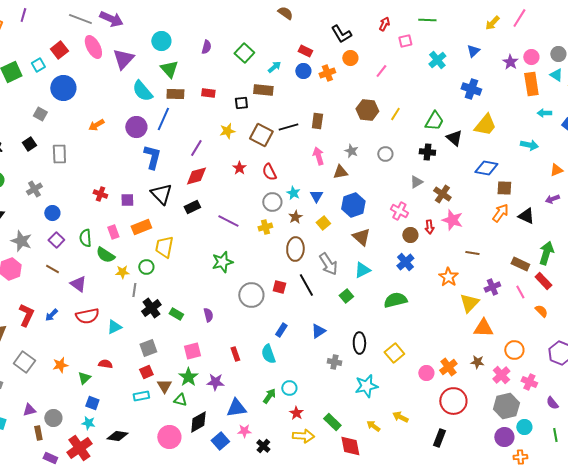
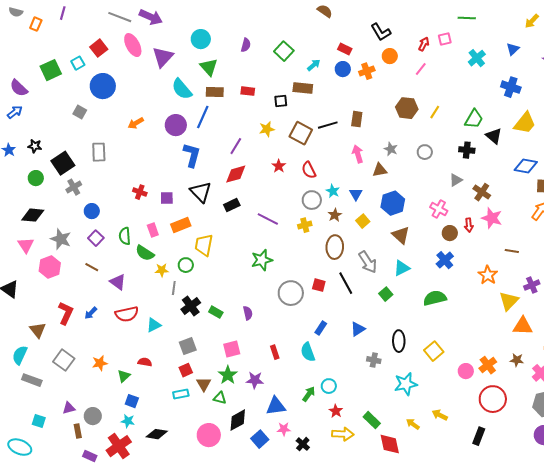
red arrow: (384, 24) -> (424, 44), moved
black square: (29, 144) -> (63, 163), moved, size x1.6

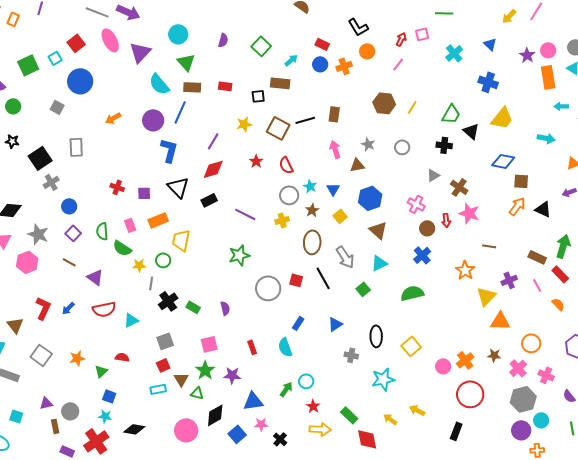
blue triangle: (513, 49) -> (490, 44), turned -32
green circle: (36, 178) -> (13, 106), moved

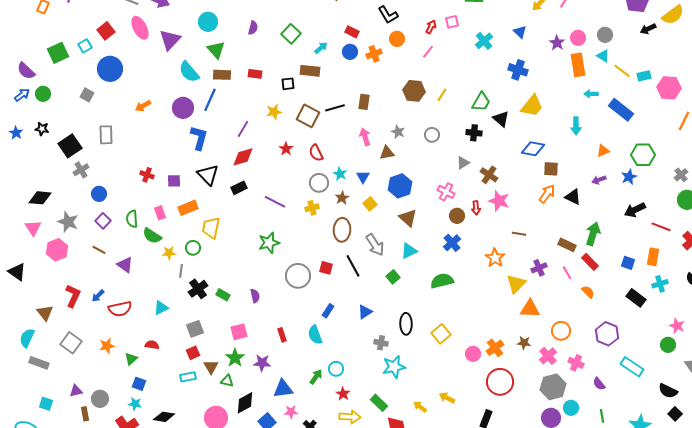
cyan arrow: (546, 138) -> (576, 126), turned 78
red semicircle: (104, 309) -> (120, 309), moved
cyan star: (383, 379) -> (394, 367), moved

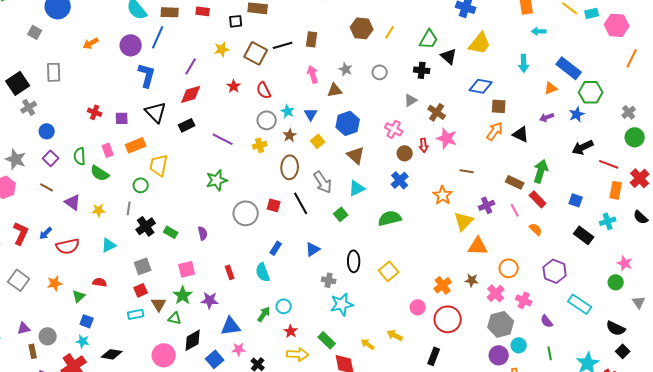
blue rectangle: (621, 110) -> (569, 68), moved
yellow star: (169, 253) -> (99, 210), moved
orange rectangle: (653, 257) -> (616, 190), moved
pink circle: (473, 354) -> (418, 307), moved

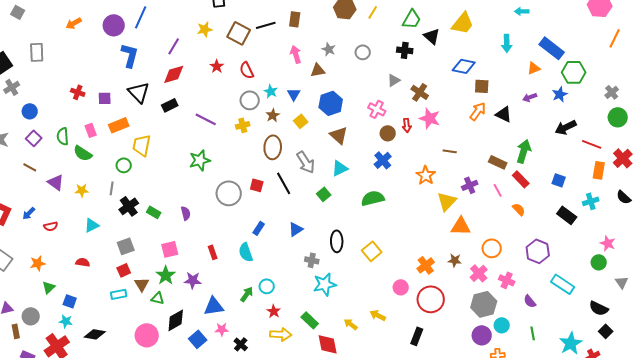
red semicircle: (68, 246) -> (51, 226), size x0.6
green triangle: (79, 296) -> (49, 287), moved

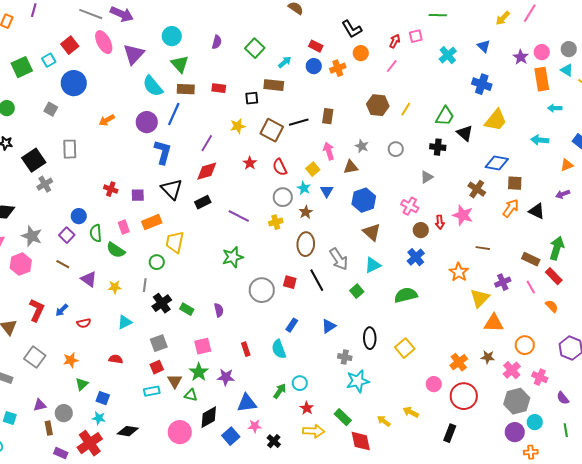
cyan arrow: (507, 43) -> (540, 140), turned 96
brown cross: (420, 92) -> (477, 189), moved
blue circle: (30, 111) -> (79, 216), moved
yellow square: (301, 121) -> (313, 169), moved

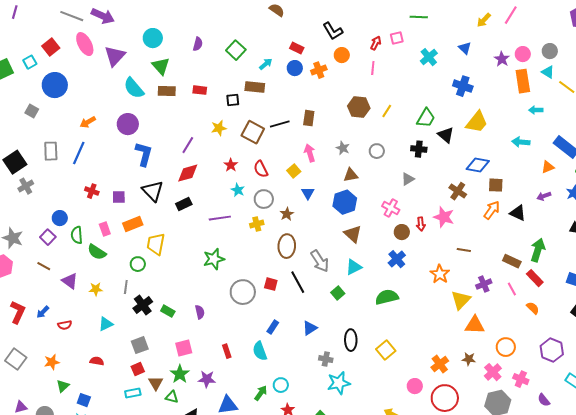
pink line: (392, 66) -> (373, 68), turned -32
blue line: (174, 114) -> (79, 153), moved
brown triangle: (351, 167) -> (351, 175), moved
cyan star: (304, 188) -> (238, 190), moved
purple line: (239, 216) -> (220, 218), turned -35

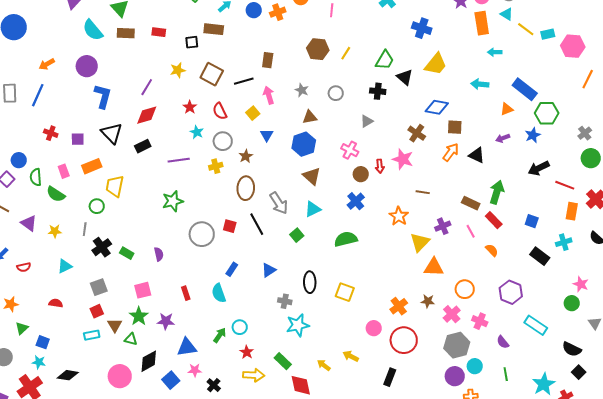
black line: (280, 124) -> (244, 81), moved
yellow square: (386, 350) -> (345, 292), turned -30

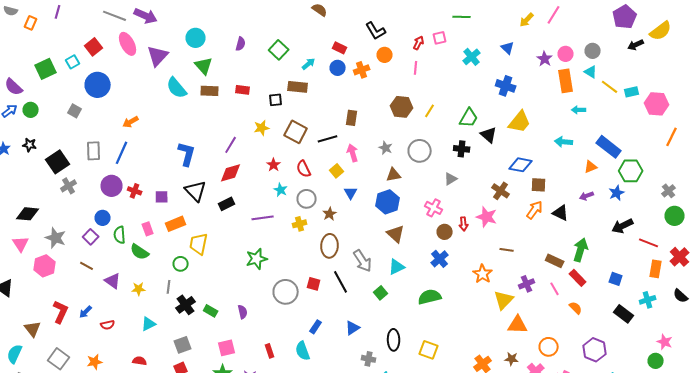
purple circle: (87, 66) -> (112, 186), moved
gray circle: (336, 93) -> (420, 151), size x1.5

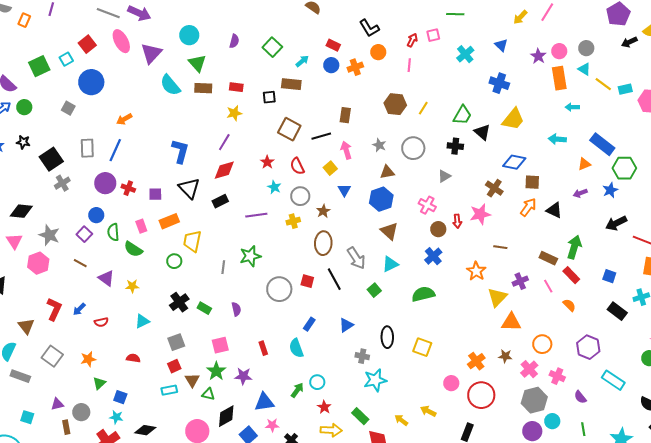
yellow star: (262, 128) -> (234, 113), moved
pink star: (487, 217) -> (480, 214), turned -30
gray line: (169, 287) -> (223, 267), moved

